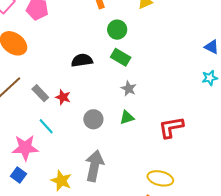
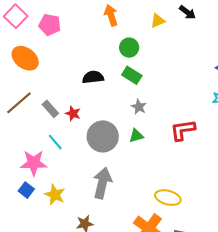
gray circle: (93, 119) -> (103, 136), size x1.6
red L-shape: (171, 127) -> (183, 130), moved
yellow star: (61, 181) -> (55, 195), moved

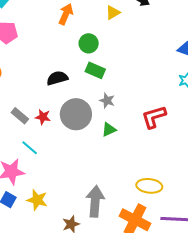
orange arrow: (111, 15) -> (66, 14), turned 50
gray circle: (103, 136) -> (76, 114), moved
gray arrow: (102, 183) -> (95, 201), moved

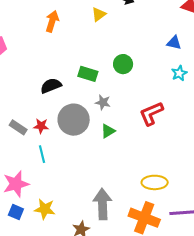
green circle: (89, 43) -> (123, 64), moved
cyan line: (30, 148) -> (42, 154), moved, turned 42

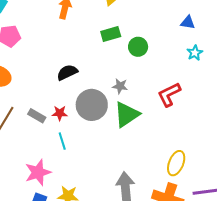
green rectangle: (88, 74) -> (111, 34), moved, turned -30
green triangle: (108, 131) -> (127, 114), size x1.8
yellow ellipse: (155, 182) -> (176, 163), turned -65

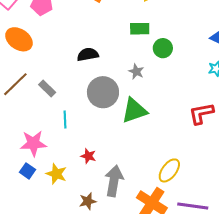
gray star: (120, 86) -> (136, 72), moved
red L-shape: (169, 94) -> (201, 113), moved
red star: (60, 113) -> (88, 156), moved

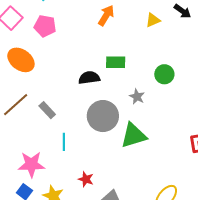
green rectangle: (140, 29) -> (116, 62), moved

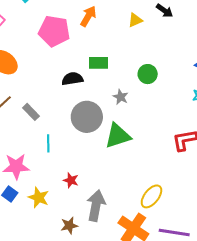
pink pentagon: (45, 26) -> (54, 31), moved, size x1.4

